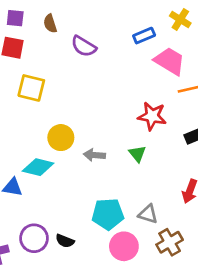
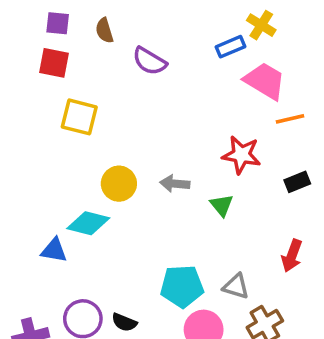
yellow cross: (180, 19) -> (261, 25), moved
gray arrow: (94, 155) -> (175, 184), moved

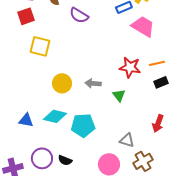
red square: (54, 63) -> (26, 16), turned -30
orange line: (290, 119) -> (157, 63), moved
cyan diamond: (88, 223) -> (55, 116), moved
cyan pentagon: (182, 286) -> (83, 125), moved

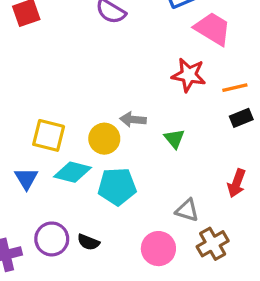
yellow square: (40, 46) -> (49, 135), moved
red star: (130, 67) -> (189, 75), moved
yellow circle: (62, 83) -> (104, 139), moved
blue triangle: (26, 120) -> (26, 178), turned 49

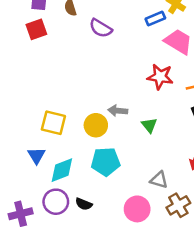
cyan diamond: (72, 172) -> (62, 170), moved, turned -36

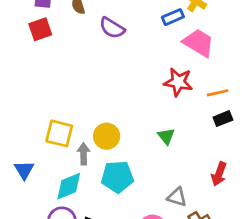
gray arrow: (118, 111) -> (84, 154), moved, turned 84
blue triangle: (36, 156) -> (24, 170), moved

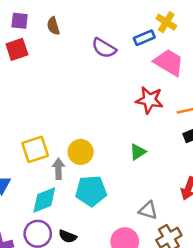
purple semicircle: (112, 28) -> (104, 48), moved
yellow square: (59, 133) -> (35, 149), turned -32
green triangle: (166, 136) -> (138, 152), turned 36

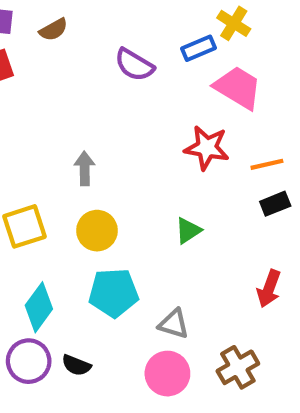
brown semicircle: (53, 26) -> (53, 30), turned -102
gray arrow: (59, 169) -> (85, 168), moved
cyan diamond: (44, 200) -> (39, 307), turned -32
gray triangle: (148, 210) -> (174, 324), moved

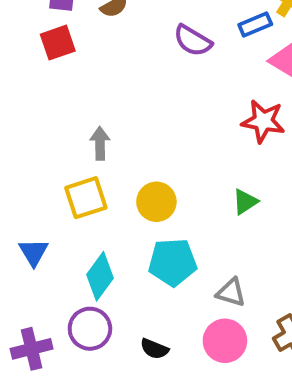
gray arrow: (85, 168) -> (100, 143), moved
black semicircle: (76, 365) -> (154, 349), moved

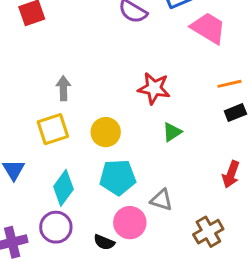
red star: (263, 121) -> (154, 88), moved
pink circle: (225, 341) -> (130, 223), moved

